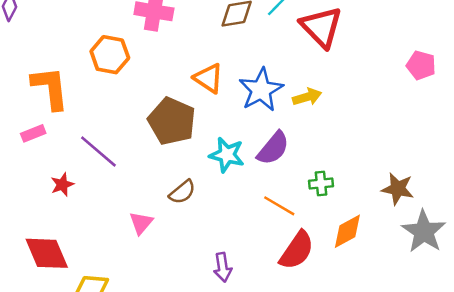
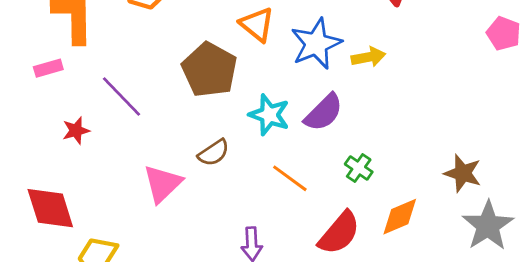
green cross: (321, 184) -> (359, 168), moved, turned 35
orange line: (279, 206) -> (290, 178), moved
pink triangle: (141, 223) -> (163, 184), size x1.4

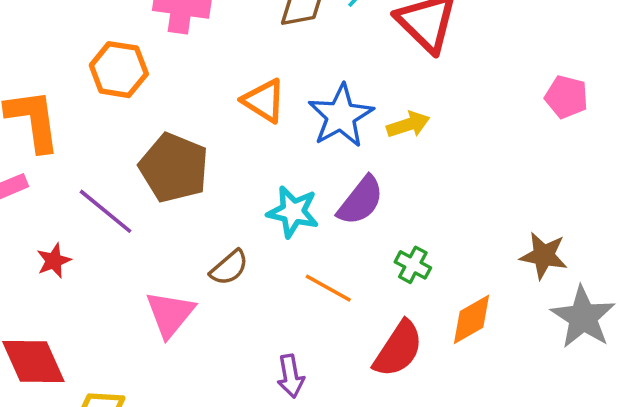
pink pentagon: (504, 33) -> (566, 97), moved
brown pentagon: (210, 70) -> (174, 168), moved

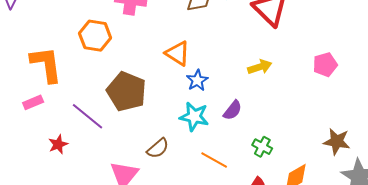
pink pentagon: (566, 97) -> (325, 65), moved, turned -30
blue star: (341, 116) -> (197, 80), moved, size x0.6
purple semicircle: (361, 201) -> (233, 110), size x0.7

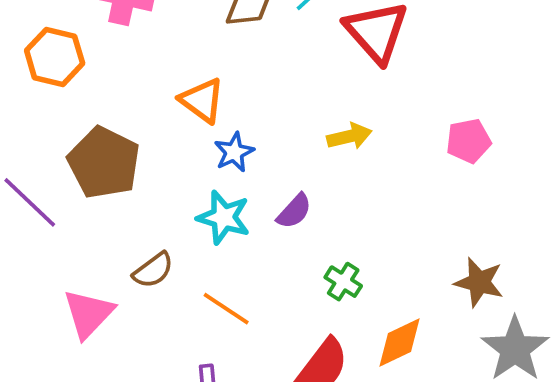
orange line: (214, 160) -> (226, 309), moved

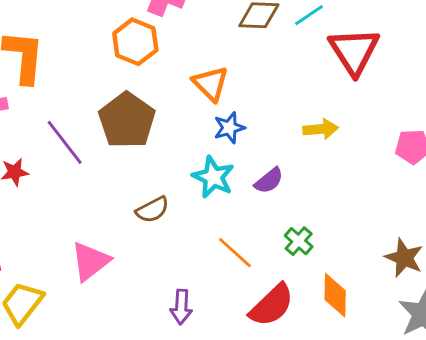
orange hexagon: (55, 57) -> (135, 42), moved
orange line: (226, 309) -> (235, 253), moved
pink triangle: (88, 314) -> (90, 261), moved
orange diamond: (400, 342) -> (335, 295), turned -72

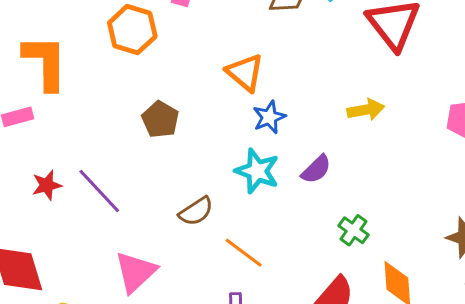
orange hexagon: (135, 42) -> (132, 30), moved
brown pentagon: (127, 120) -> (160, 120), size x0.6
purple line: (65, 142) -> (99, 191), moved
orange line: (235, 253) -> (244, 253), moved

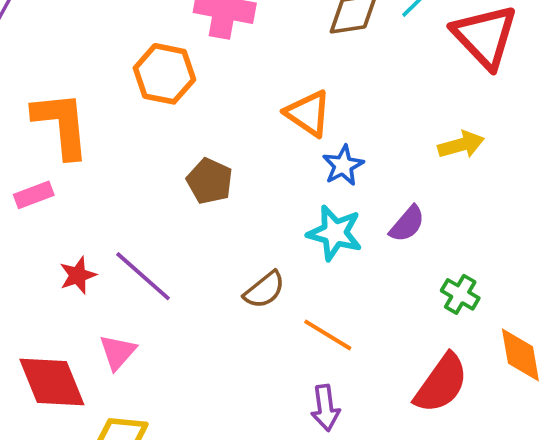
pink triangle: (136, 272) -> (118, 352), moved, size x0.7

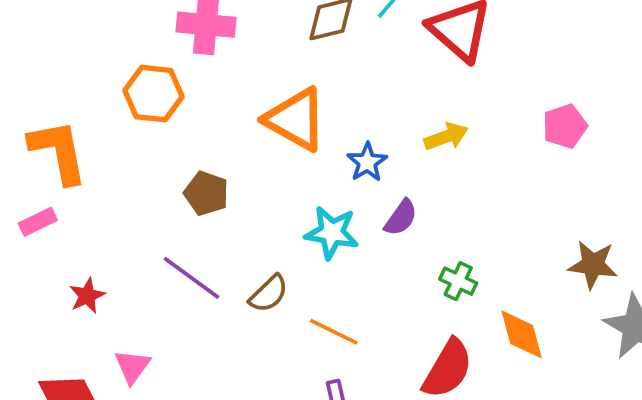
orange triangle: (308, 113) -> (296, 119), size x1.4
blue star: (343, 165) -> (367, 162), moved
purple line: (143, 276) -> (192, 278), moved

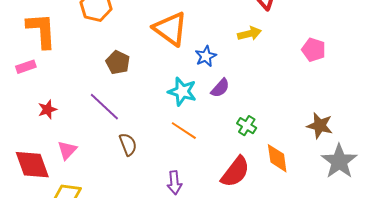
pink pentagon: (565, 126) -> (314, 50), turned 30
yellow arrow: (446, 137) -> (249, 34), moved
brown semicircle: (269, 294) -> (128, 144), moved, turned -75
orange line: (334, 332) -> (184, 131), moved

